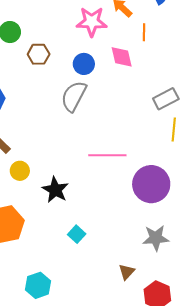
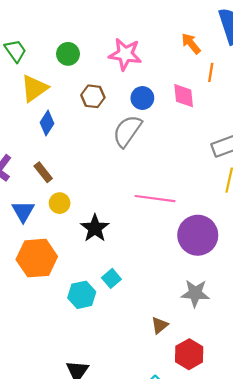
pink star: (92, 22) -> (125, 54), moved
brown hexagon: (39, 54) -> (93, 96), moved
cyan hexagon: (38, 285) -> (82, 295), moved

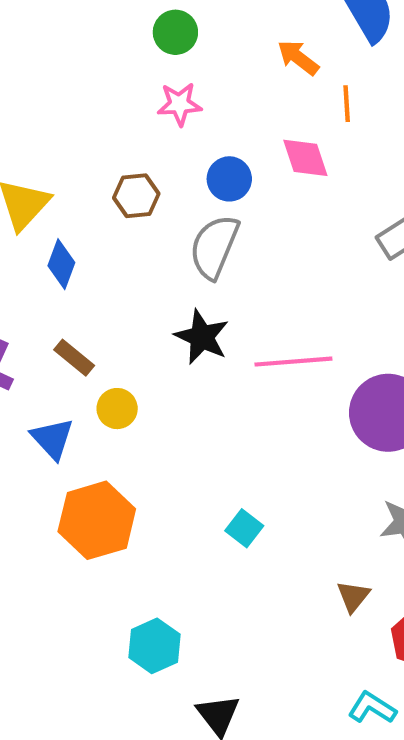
green circle: (68, 54) -> (175, 32), moved
pink star: (125, 54) -> (179, 104), size x0.7
black star: (95, 228) -> (202, 337), moved
cyan hexagon: (82, 295) -> (154, 646), moved

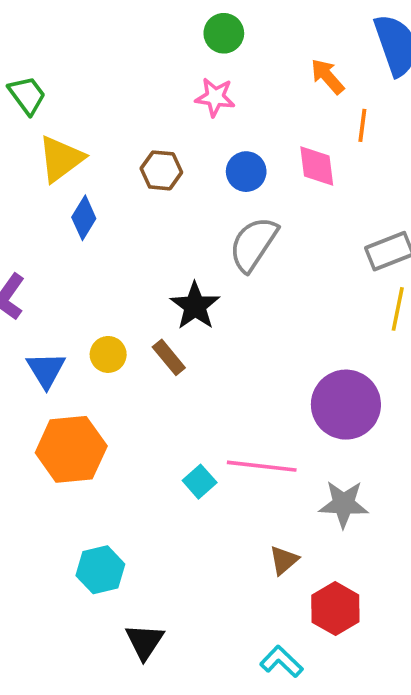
gray semicircle: (214, 247) -> (253, 244), moved
brown rectangle: (74, 358) -> (169, 357), moved
pink line: (293, 362) -> (262, 466), moved

